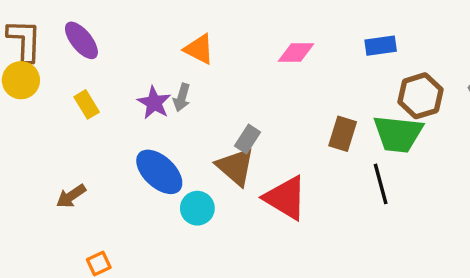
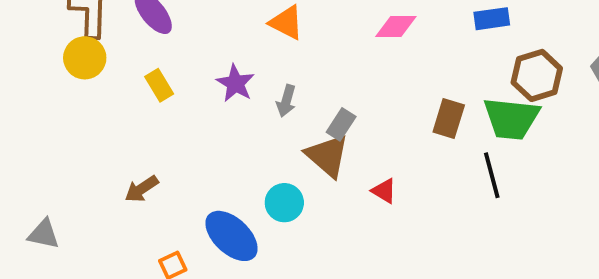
gray arrow: (182, 97) -> (286, 101), moved
blue ellipse: (159, 172) -> (232, 236), moved
red triangle: (286, 198) -> (384, 191), size x0.5

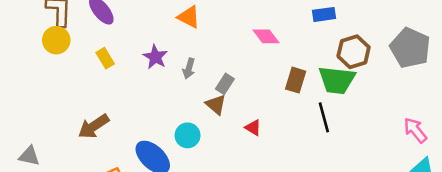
pink diamond: (396, 27) -> (266, 36), moved, turned 52
brown triangle: (327, 156) -> (216, 105), size x0.7
brown arrow: (141, 189) -> (94, 126), size x1.4

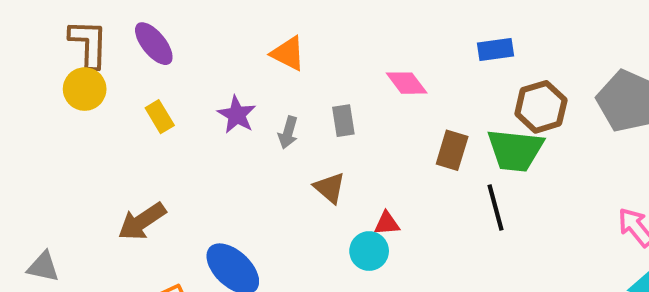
gray rectangle: (225, 84) -> (343, 121), moved, turned -42
red triangle: (253, 128) -> (387, 223), turned -36
cyan circle: (188, 135) -> (369, 251), moved

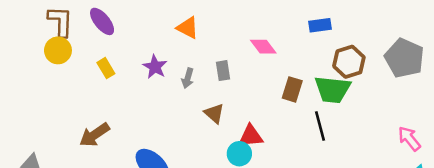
red triangle: (387, 223) -> (251, 136), size x1.5

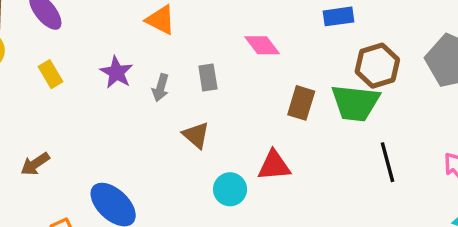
black line: (320, 126) -> (388, 162), moved
brown arrow: (94, 135) -> (35, 164), size x0.7
red triangle: (251, 136) -> (274, 166), moved

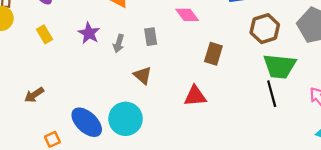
green trapezoid: (355, 103) -> (280, 66), moved
cyan circle: (230, 189) -> (126, 119), moved, size x1.5

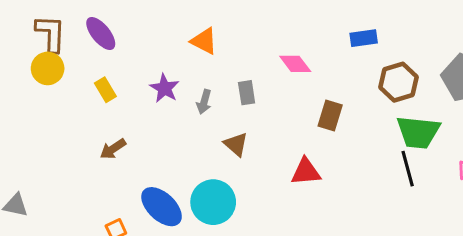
brown arrow: (34, 95) -> (113, 149), moved

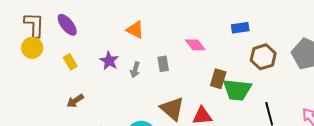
green trapezoid: (418, 132) -> (237, 90), moved
brown triangle: (236, 144) -> (172, 109), moved, size x1.5

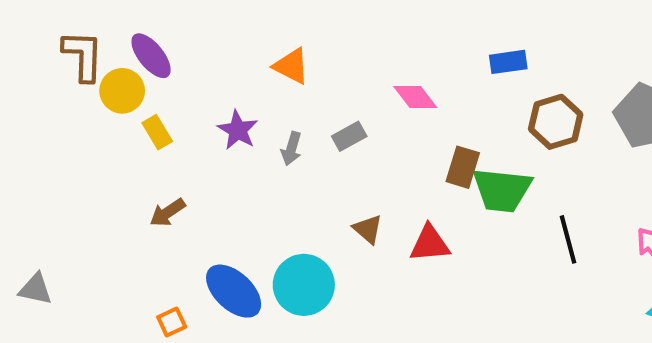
yellow circle: (32, 48) -> (122, 91), moved
gray rectangle: (163, 64) -> (349, 136), turned 70
brown triangle: (172, 109) -> (368, 229), size x0.6

